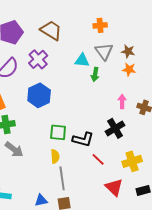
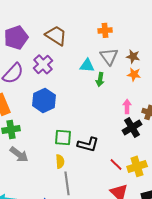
black cross: (115, 128) -> (132, 127), moved
red line: (98, 159) -> (116, 164), moved

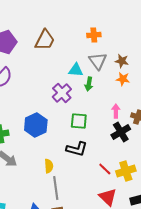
brown trapezoid: (56, 35) -> (45, 40), turned 85
purple cross: (43, 64) -> (62, 93), moved
blue hexagon: (44, 100) -> (36, 125), moved
green square: (63, 137) -> (79, 121), moved

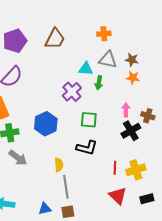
gray triangle: (98, 61) -> (108, 60), turned -42
red line: (105, 169) -> (115, 168), turned 48

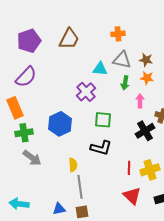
green arrow: (99, 83) -> (125, 83), moved
pink arrow: (126, 110) -> (140, 101), moved

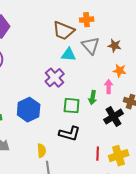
brown trapezoid: (69, 39) -> (64, 31), moved, turned 85
gray triangle: (122, 60) -> (91, 46), turned 36
orange star: (147, 78) -> (120, 71), moved
green arrow: (125, 83) -> (93, 98), moved

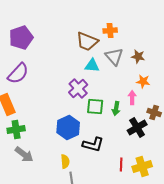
green square: (72, 106) -> (95, 106), moved
blue hexagon: (29, 110) -> (68, 128), moved

